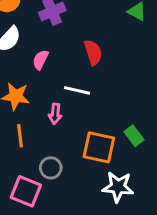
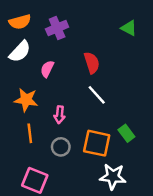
white line: (77, 90) -> (97, 95), moved, turned 35
gray circle: (51, 168) -> (61, 147), moved

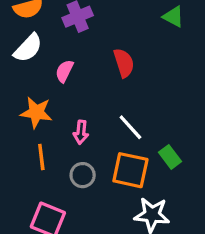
white line: (97, 95) -> (130, 127), moved

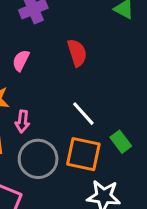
pink arrow: (81, 132) -> (22, 121), moved
gray circle: (83, 175) -> (38, 159), size x1.6

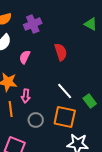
green rectangle: (121, 142) -> (90, 101), moved
gray circle: (38, 159) -> (36, 120), size x0.6

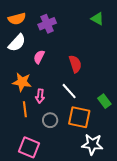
green triangle: (91, 24) -> (97, 19), moved
red semicircle: (61, 52) -> (75, 64), moved
white line: (65, 91) -> (69, 91), moved

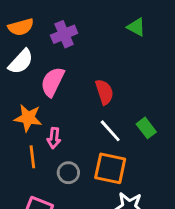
pink semicircle: (39, 57) -> (53, 82), size x1.5
white line: (69, 91) -> (110, 131), moved
green rectangle: (104, 101) -> (146, 128), moved

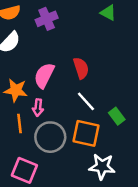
pink semicircle: (53, 82) -> (44, 75), moved
green rectangle: (146, 128) -> (117, 116), moved
gray circle: (68, 173) -> (50, 137), size x1.6

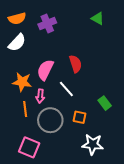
white line: (86, 101) -> (66, 89), moved
orange square: (86, 133) -> (80, 117), size x0.6

